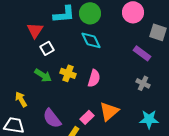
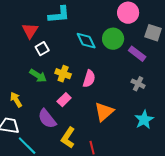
green circle: (90, 13) -> (113, 39), moved
pink rectangle: (87, 117) -> (64, 100), moved
cyan star: (149, 119) -> (144, 120), turned -30

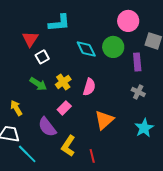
purple rectangle: (137, 54) -> (137, 62), turned 48
yellow cross: (63, 74) -> (63, 82), turned 35

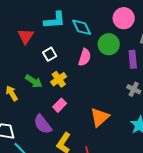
cyan diamond: (86, 49) -> (82, 27), moved
white square: (42, 57) -> (50, 54), moved
pink semicircle: (89, 87) -> (85, 57), moved
yellow arrow: (16, 108) -> (12, 93), moved

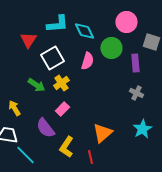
white square: (50, 54) -> (52, 58), size x1.6
yellow arrow: (12, 93) -> (14, 108), moved
orange triangle: (100, 117) -> (102, 133), moved

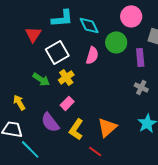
yellow L-shape: (66, 147) -> (76, 129), moved
red line: (90, 157) -> (95, 151), turned -40

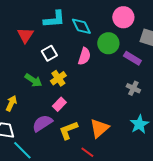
white square: (57, 52) -> (49, 53), size x0.7
purple rectangle: (140, 57) -> (132, 58), turned -54
yellow arrow: (19, 102) -> (11, 103), turned 56
purple semicircle: (50, 122) -> (42, 123), turned 95
yellow L-shape: (76, 129) -> (68, 130), turned 35

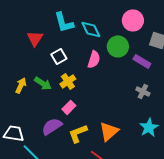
cyan L-shape: (54, 19) -> (64, 22), turned 80
yellow arrow: (11, 103) -> (21, 85), moved

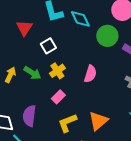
pink semicircle: (94, 59) -> (90, 74), moved
purple semicircle: (52, 126) -> (29, 116), moved, turned -50

